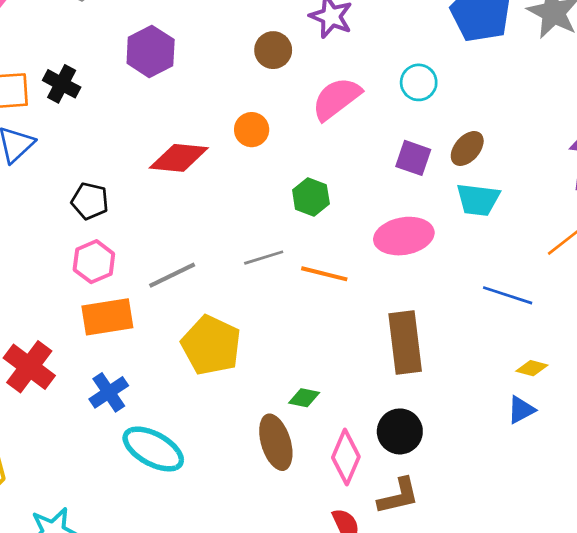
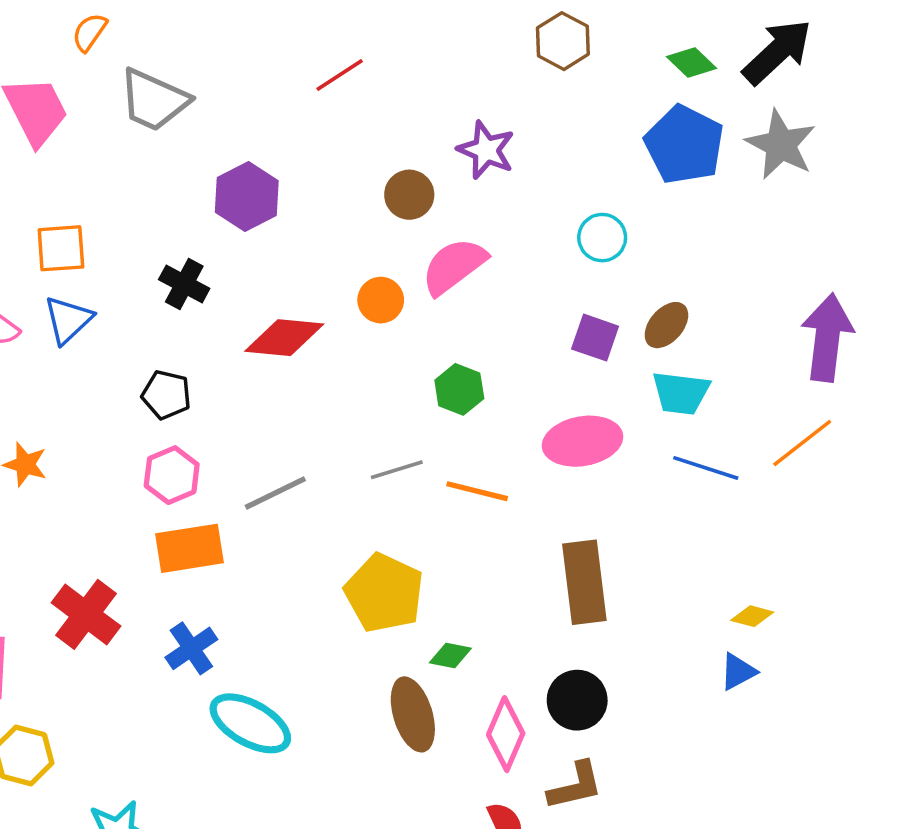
black cross: (62, 84) -> (184, 284), moved
pink semicircle: (336, 99) -> (454, 266), moved
blue line: (508, 295) -> (706, 468), moved
yellow pentagon: (211, 345) -> (384, 593), moved

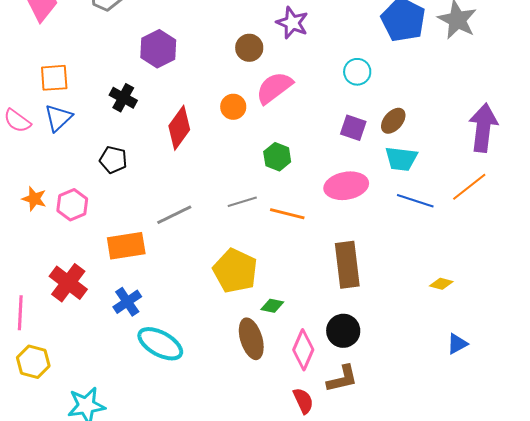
red diamond: (284, 338) -> (179, 128), turned -60
pink hexagon: (172, 475) -> (72, 205), moved
blue triangle: (738, 672) -> (457, 344), moved

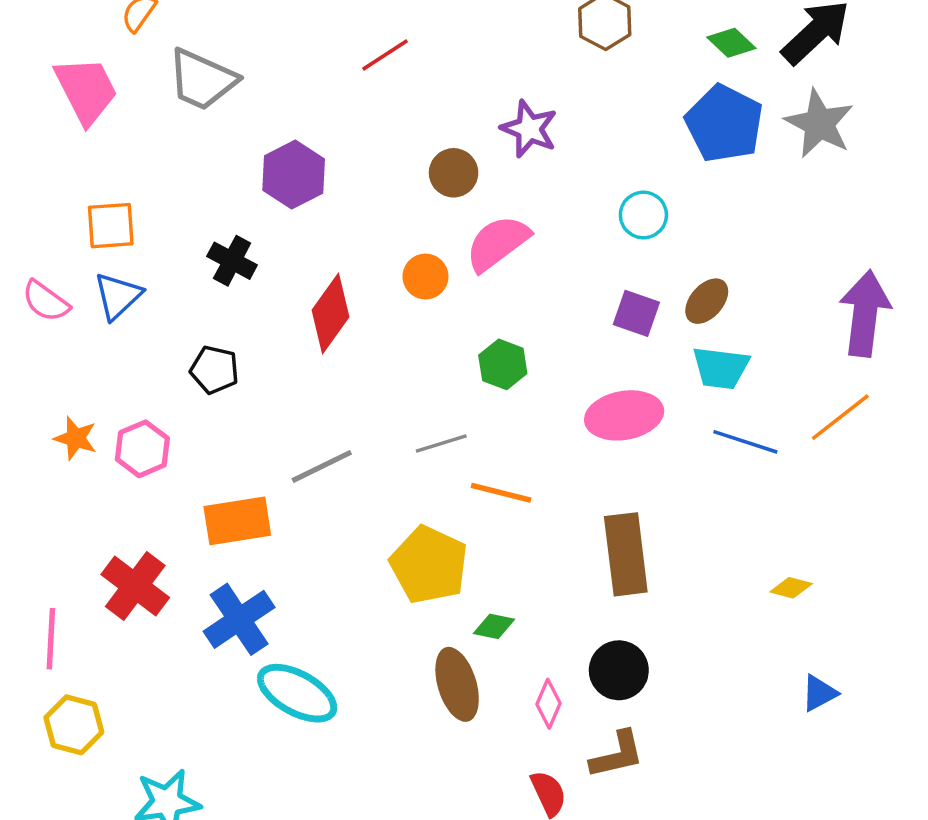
orange line: (287, 214) -> (501, 493), moved
blue cross: (127, 302) -> (239, 619), size x1.4
pink diamond: (303, 350) -> (548, 704), size x0.7

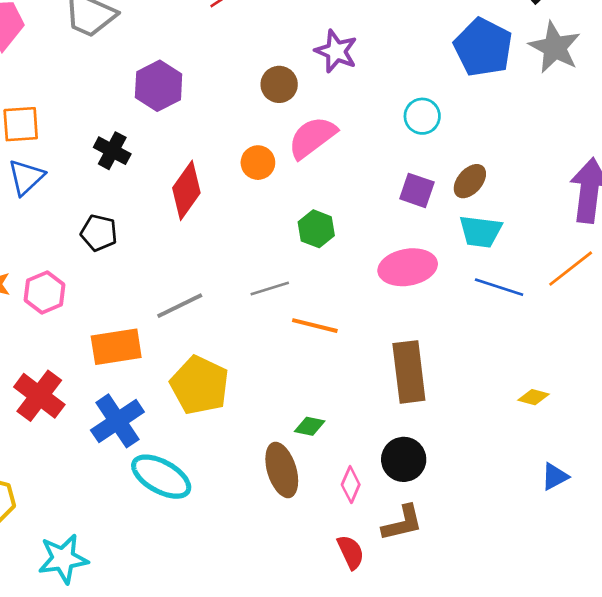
yellow pentagon: (429, 565) -> (200, 385), moved

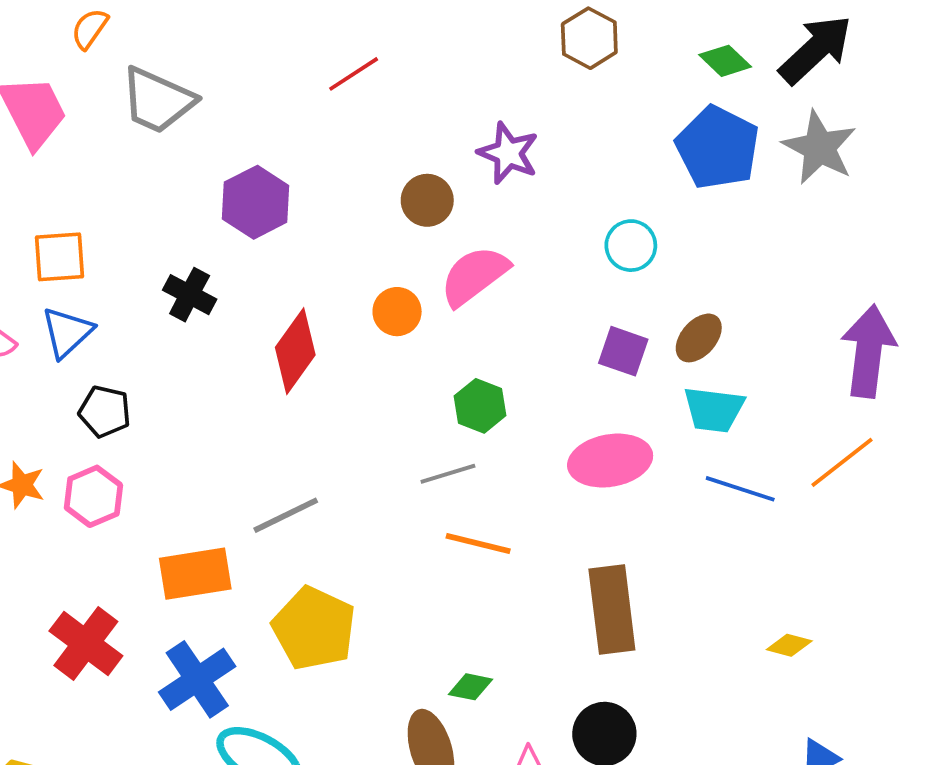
black pentagon: (99, 233) -> (105, 412), moved
gray line: (270, 288) -> (448, 474), moved

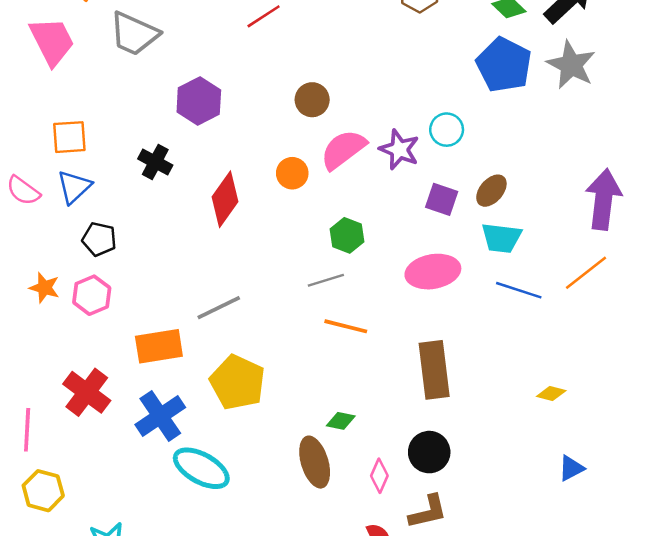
purple star: (508, 153) -> (399, 150), moved

